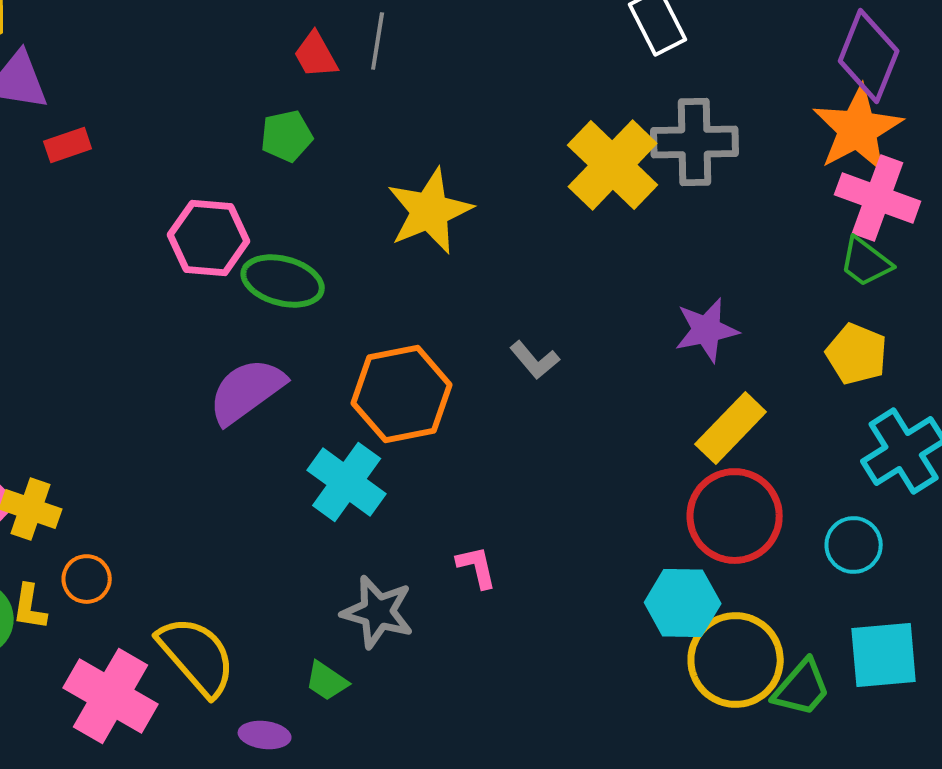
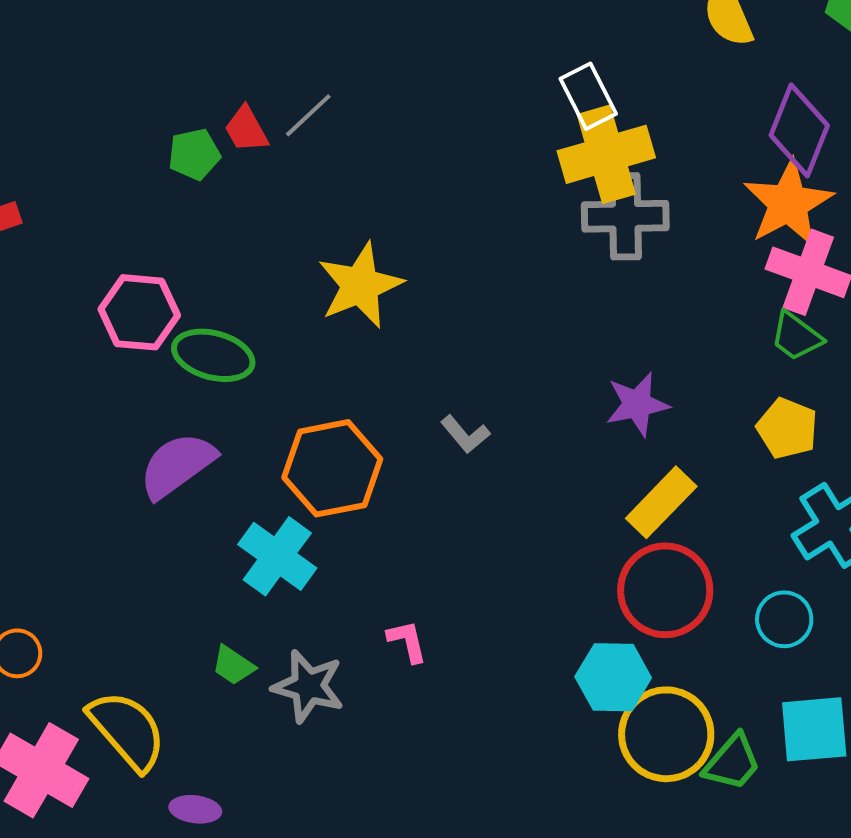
gray line: (378, 41) -> (308, 115), turned 38
green pentagon: (287, 136) -> (194, 154), moved
yellow cross: (613, 165) -> (606, 154), moved, turned 30
green trapezoid: (327, 681) -> (233, 665), moved

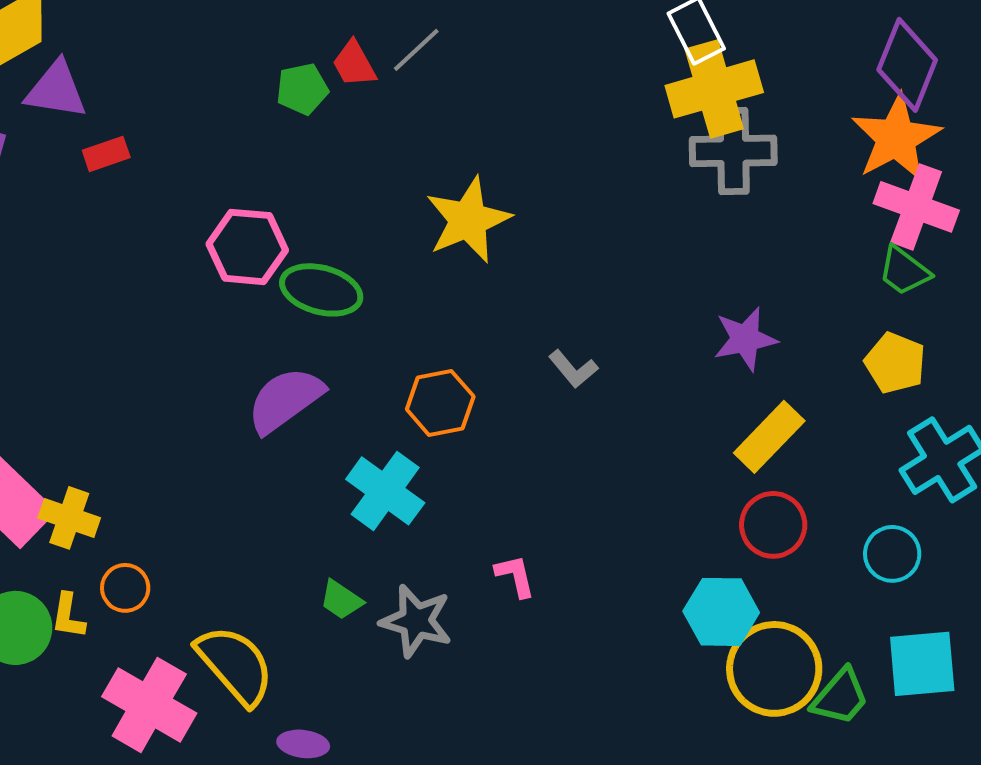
orange hexagon: (332, 468) -> (440, 403), size x0.7
red circle: (665, 590) -> (773, 525), size x0.7

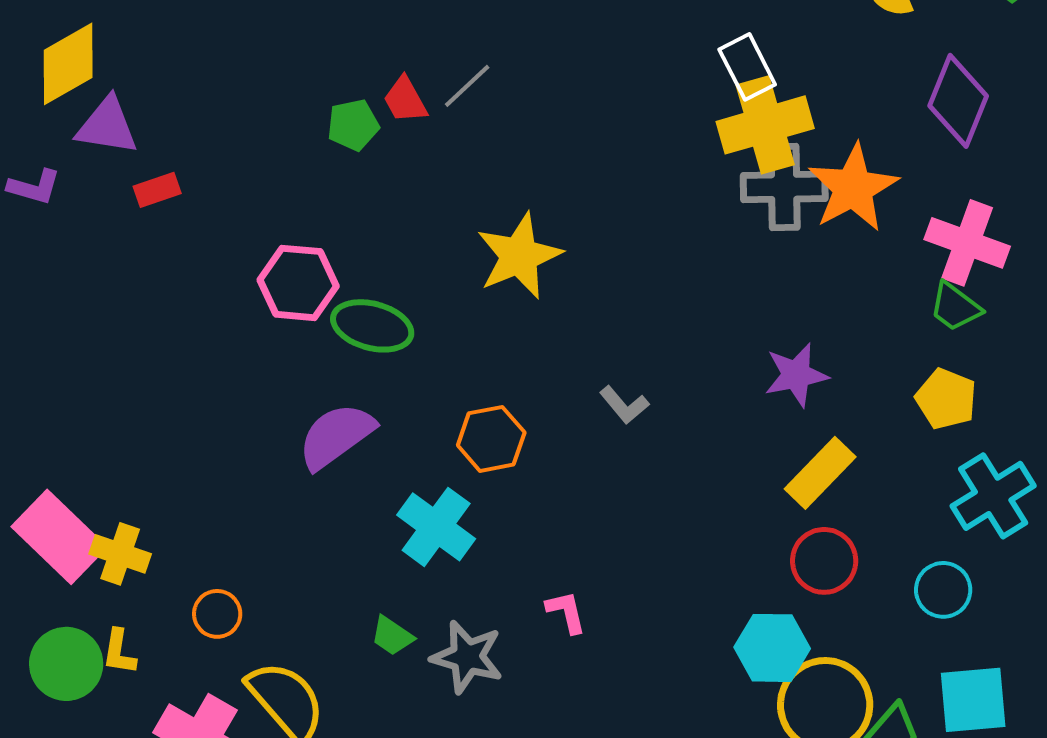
orange star: (896, 138) -> (853, 188), moved
orange circle: (125, 588) -> (217, 614), moved

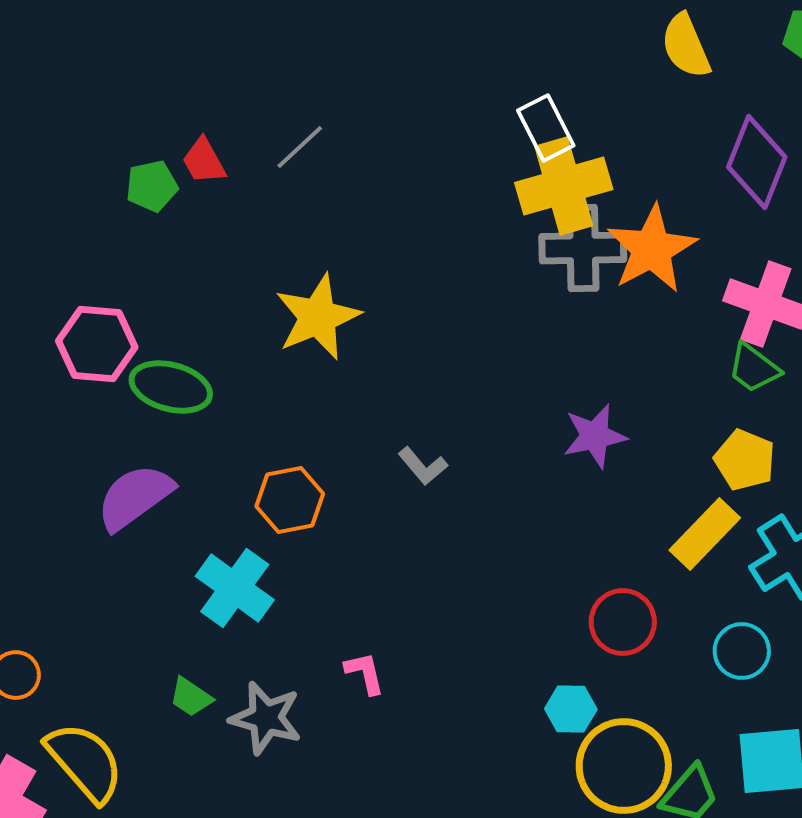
gray line: (467, 86) -> (300, 147), moved
yellow rectangle: (820, 473) -> (705, 534), moved
cyan hexagon: (772, 648) -> (571, 709), size x0.7

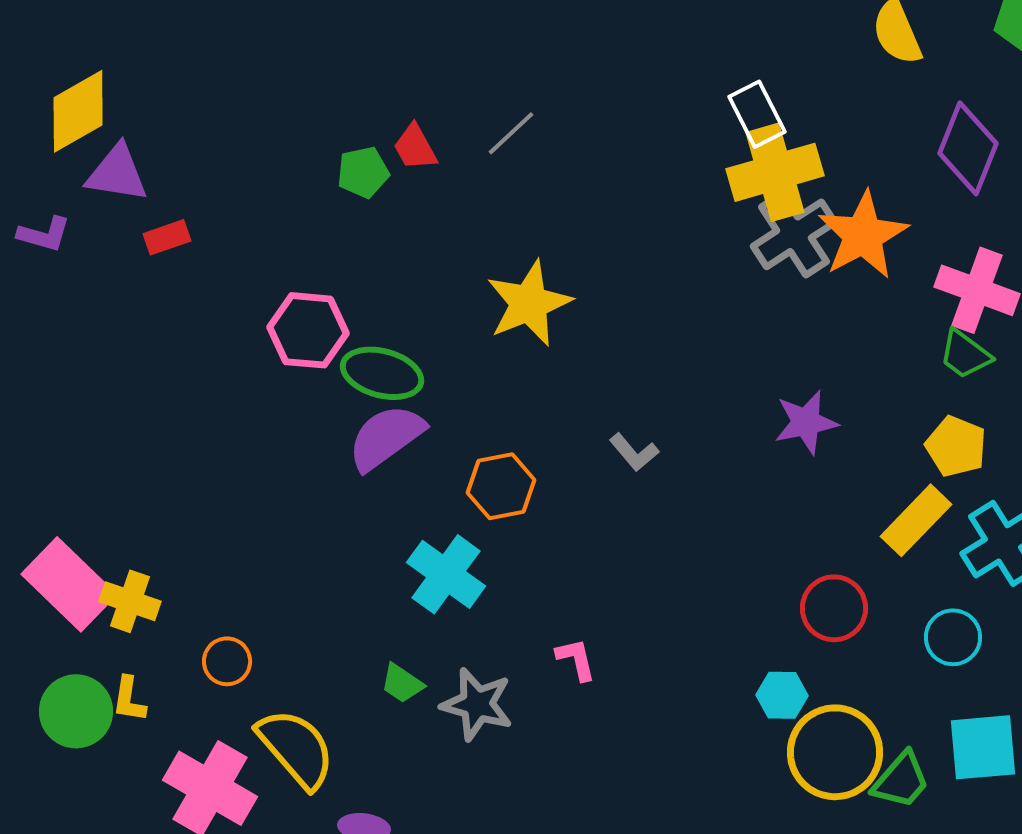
gray cross: (583, 248) -> (794, 234), turned -32
purple semicircle: (135, 497) -> (386, 437), moved

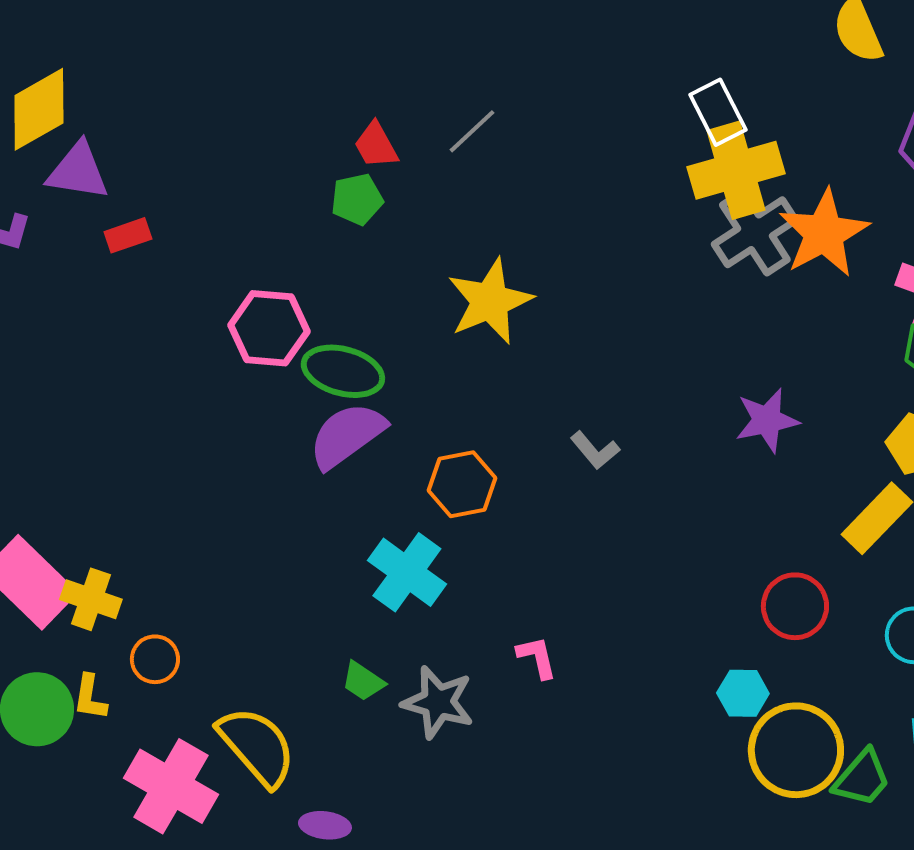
green pentagon: (363, 172) -> (357, 199), moved
orange circle: (227, 661) -> (155, 659), moved

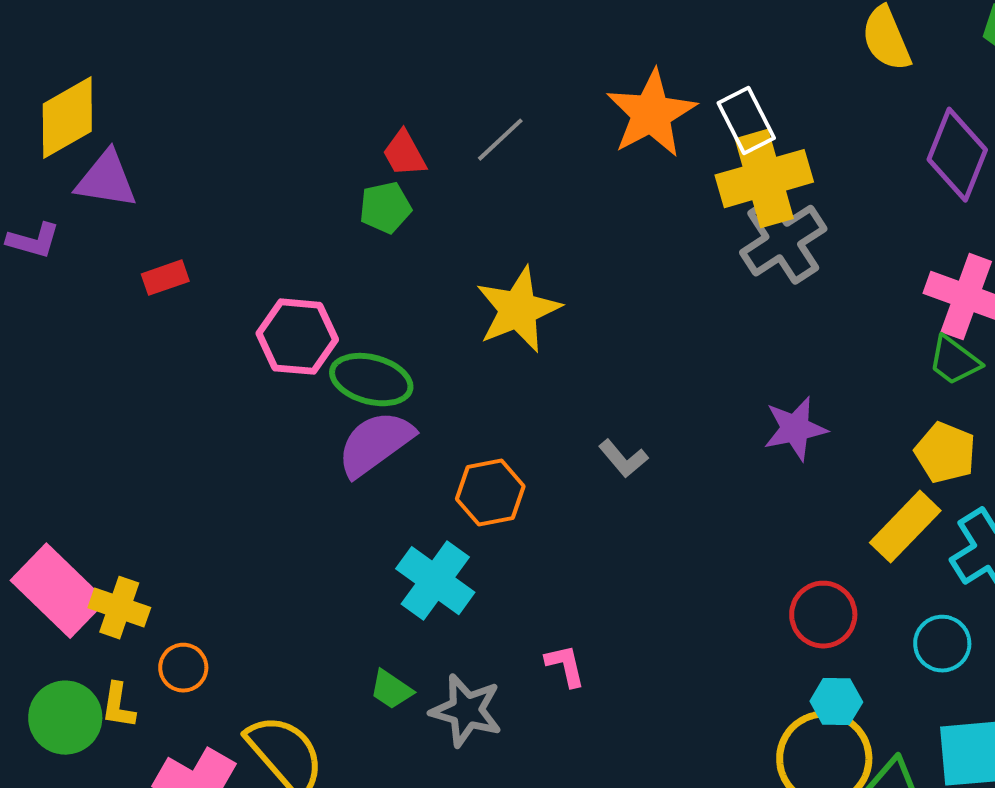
orange star: (824, 233) -> (651, 114), moved
red rectangle: (128, 235) -> (165, 278), moved
cyan hexagon: (743, 693) -> (836, 702), moved

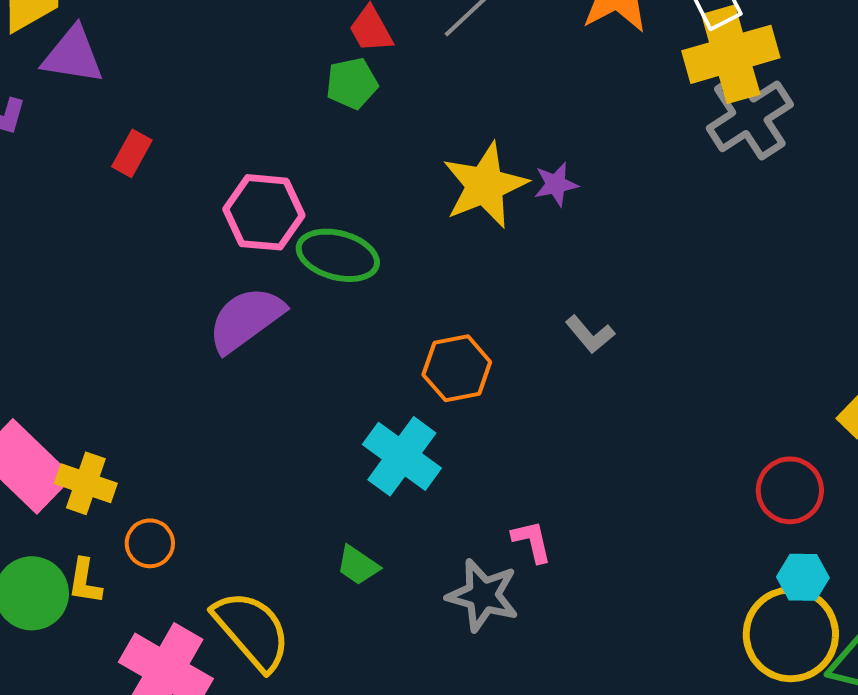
red rectangle: (165, 278) -> (132, 153), turned -42
purple star: (795, 429) -> (556, 184), moved, size x0.7
purple semicircle: (375, 444) -> (246, 319), moved
gray star: (466, 711) -> (483, 595), moved

